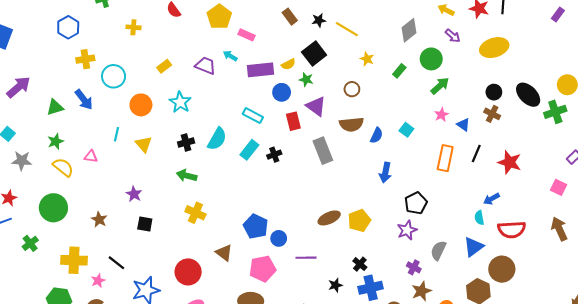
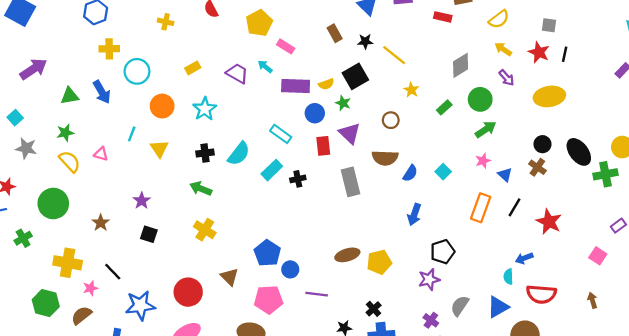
brown arrow: (559, 229) -> (592, 300), size x0.6

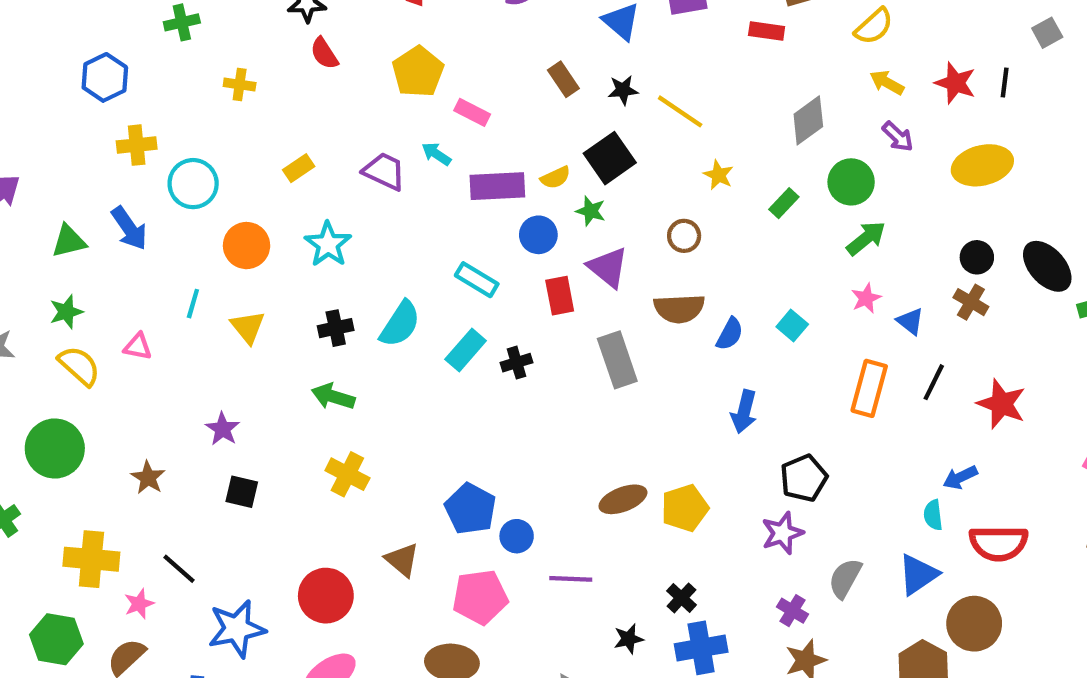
gray square: (549, 25) -> (1047, 33), moved, turned -32

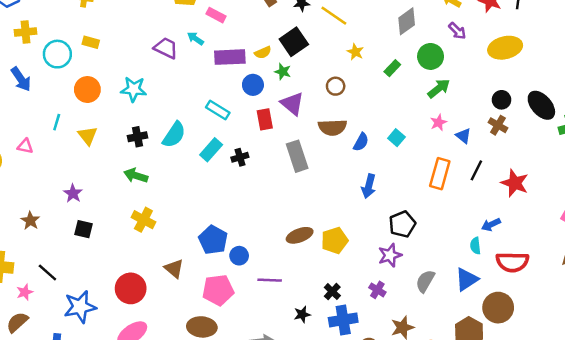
yellow rectangle: (299, 168) -> (91, 42), moved, turned 49
cyan star: (328, 244) -> (134, 89), turned -30
purple cross: (792, 611) -> (377, 290), moved

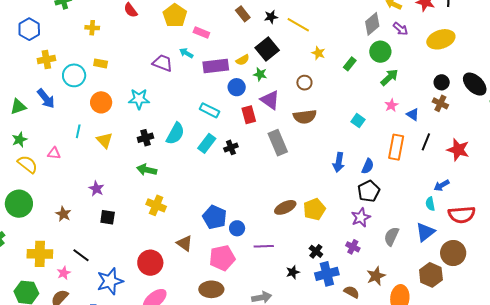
gray diamond: (407, 21) -> (372, 24), moved
blue semicircle: (361, 142) -> (368, 166), moved

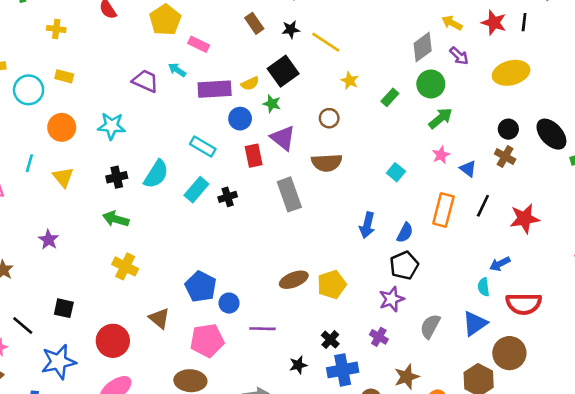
red star: (458, 150) -> (524, 219), turned -30
black square: (108, 217) -> (64, 308), moved

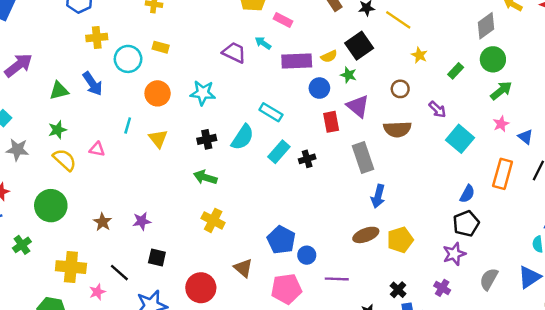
purple arrow: (459, 56) -> (437, 109), moved
cyan rectangle: (203, 147) -> (271, 112), moved
cyan square: (396, 172) -> (460, 139), size x1.6
blue arrow: (367, 225) -> (378, 196), moved
purple star: (48, 240) -> (142, 221), moved, turned 30

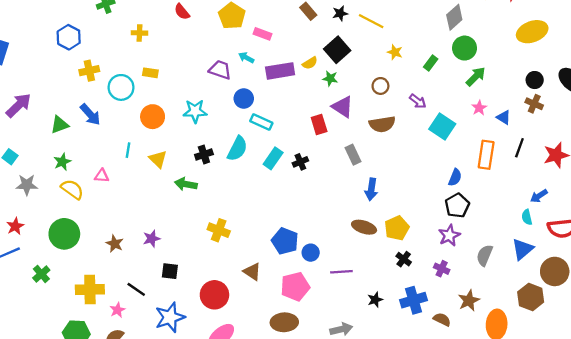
blue circle: (319, 88) -> (244, 98), moved
gray rectangle: (363, 158) -> (353, 155), size x0.7
green arrow: (205, 177) -> (186, 184), moved
brown ellipse: (366, 235) -> (364, 227), turned 45
black cross: (398, 290) -> (404, 259), moved

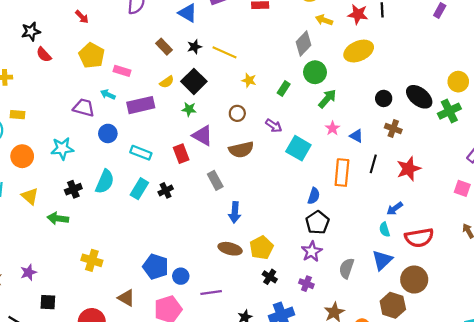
yellow ellipse: (532, 32) -> (359, 51), moved
yellow semicircle: (310, 63) -> (167, 82), moved
brown cross: (534, 104) -> (393, 129), moved
cyan rectangle: (261, 122) -> (141, 153), moved

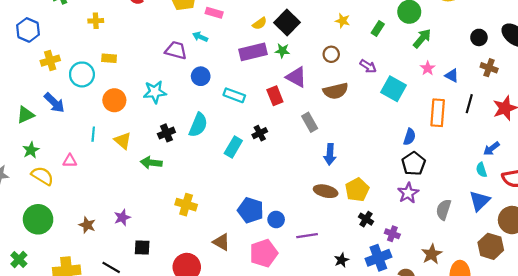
purple rectangle: (141, 105) -> (253, 52), moved
cyan rectangle: (139, 189) -> (233, 147), moved
purple cross: (306, 284) -> (392, 234), moved

